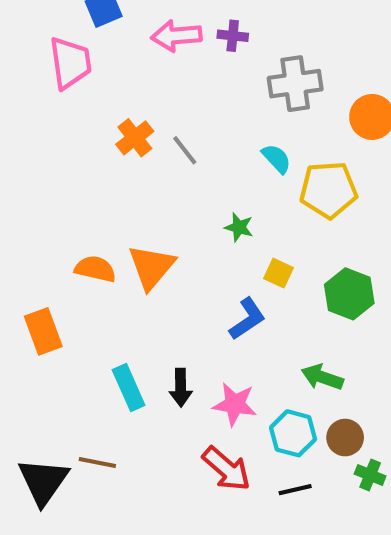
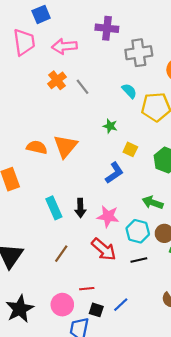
pink arrow: (176, 36) -> (64, 46), moved
purple cross: (233, 36) -> (107, 28), size x1.5
brown line: (97, 463) -> (61, 254), moved, turned -66

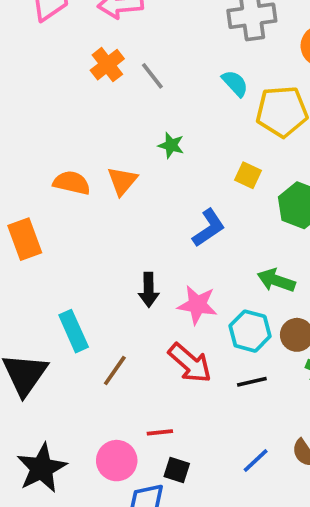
green star: (110, 126) -> (171, 145), moved
orange triangle: (65, 146) -> (122, 181), size x0.7
yellow square: (130, 149) -> (248, 175), moved
cyan rectangle: (54, 208) -> (74, 331), moved
blue line: (121, 305) -> (256, 461), moved

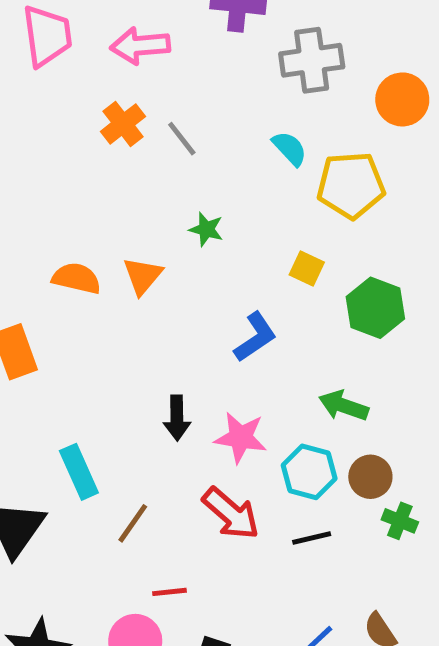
red line: (160, 432) -> (170, 592), moved

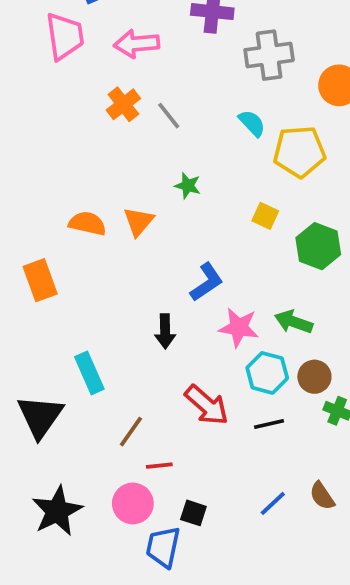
blue L-shape: (255, 337) -> (207, 282), moved
pink star: (241, 438) -> (239, 328), moved
brown line: (133, 523) -> (131, 432), moved

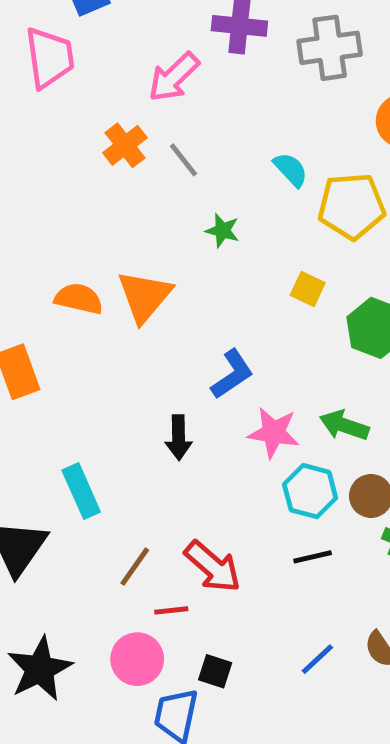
pink arrow: (137, 44) -> (174, 77), moved, turned -39
gray cross: (269, 55) -> (330, 48), moved
green star: (188, 186) -> (222, 230), moved
orange triangle: (139, 222) -> (144, 296), size x1.4
red arrow: (207, 405) -> (213, 567), moved

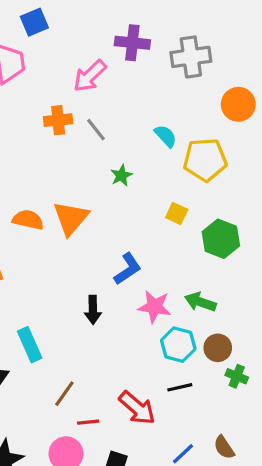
orange cross: (125, 145) -> (58, 120), turned 32
green star: (222, 230) -> (121, 175), turned 30
red arrow: (213, 567) -> (137, 408), moved

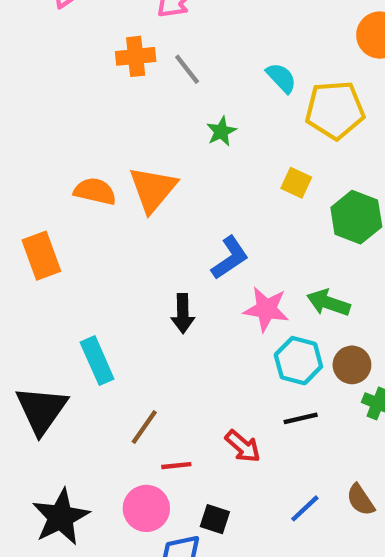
red arrow: (137, 408) -> (243, 446), size x0.7

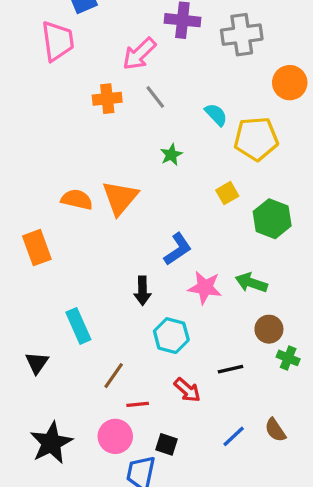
gray line: (187, 69) -> (155, 97), moved
yellow square: (296, 183) -> (227, 193), turned 35
cyan hexagon: (298, 361) -> (171, 336), moved
black triangle: (41, 410) -> (37, 363), size x0.6

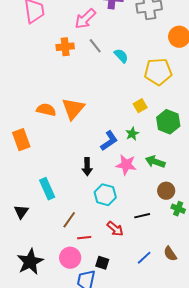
cyan semicircle: (216, 115) -> (121, 56), moved
green star: (171, 155) -> (132, 134), moved

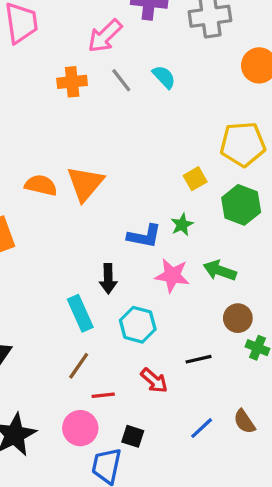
cyan semicircle: (121, 56) -> (164, 77), moved
yellow pentagon: (158, 72) -> (243, 144), moved
blue L-shape: (109, 141) -> (144, 236), turned 45
cyan rectangle: (47, 189) -> (80, 313), moved

